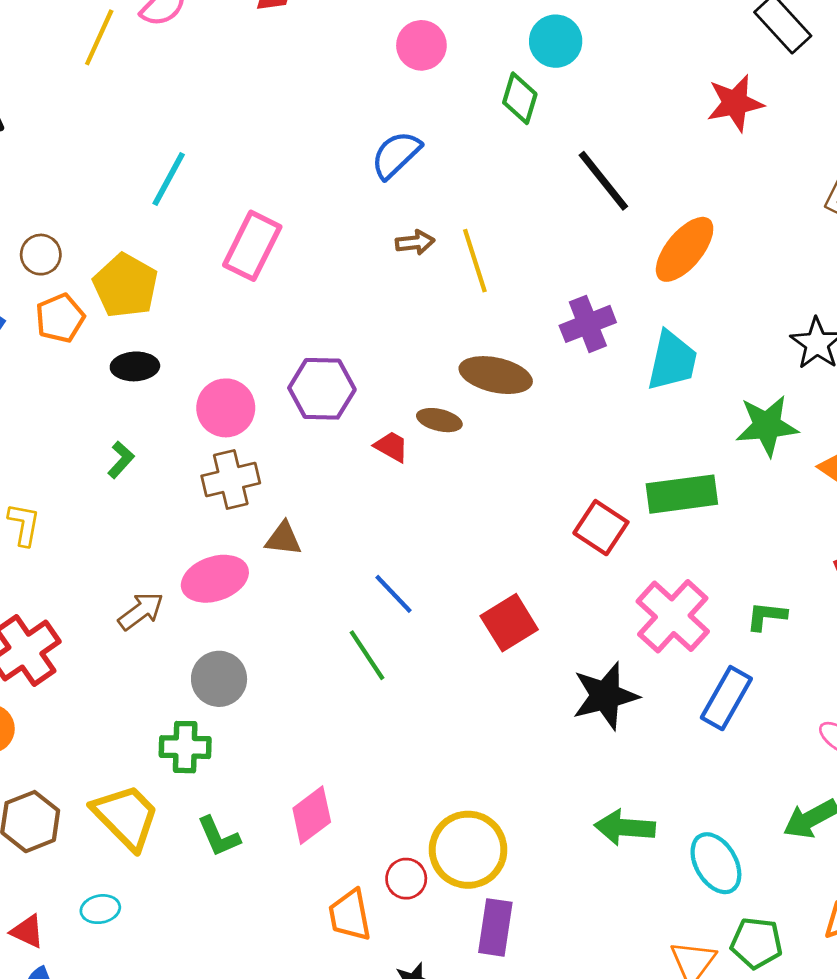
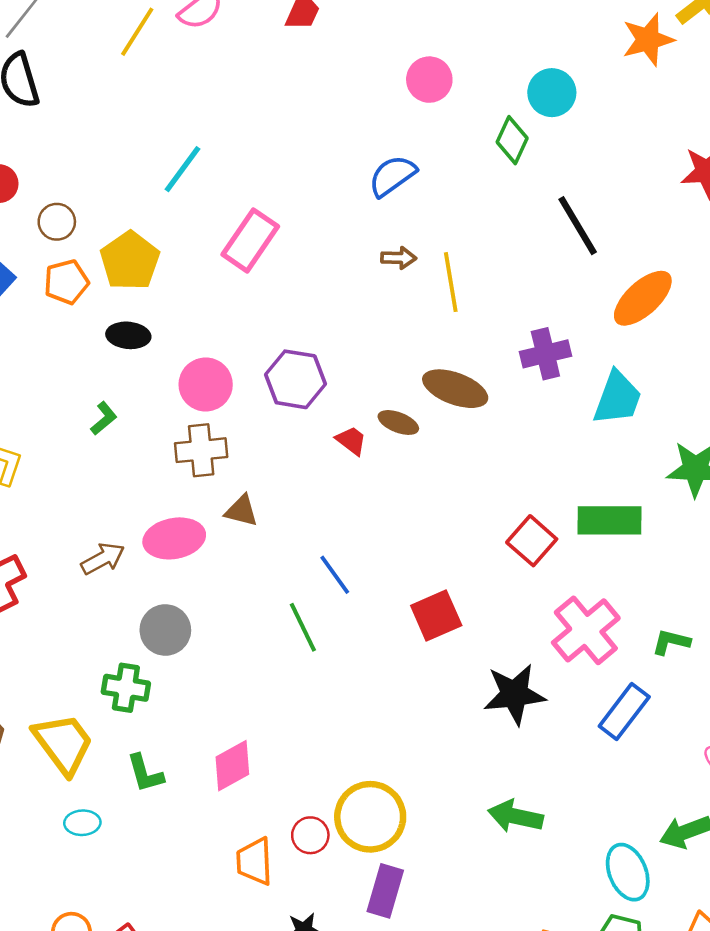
cyan ellipse: (716, 863) -> (628, 872), moved
cyan ellipse: (100, 909) -> (82, 823), moved

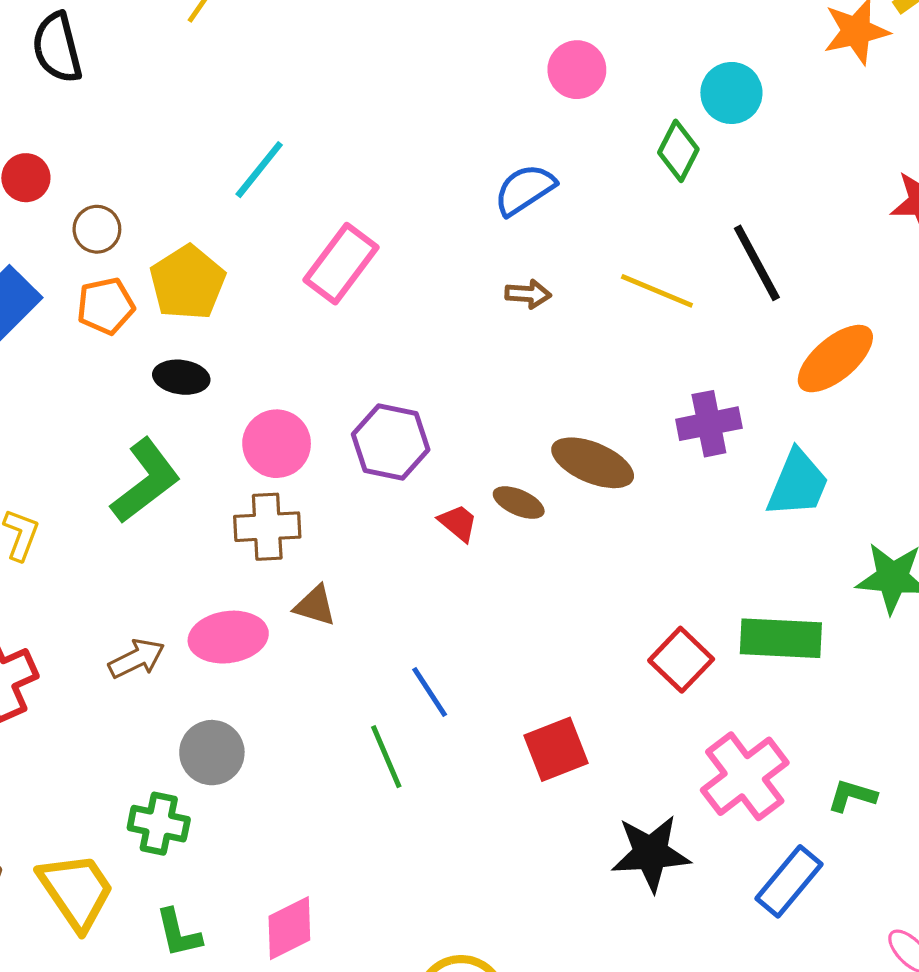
yellow line: (451, 282) -> (657, 291), moved, turned -60
green L-shape: (104, 418) -> (146, 481), size x2.0

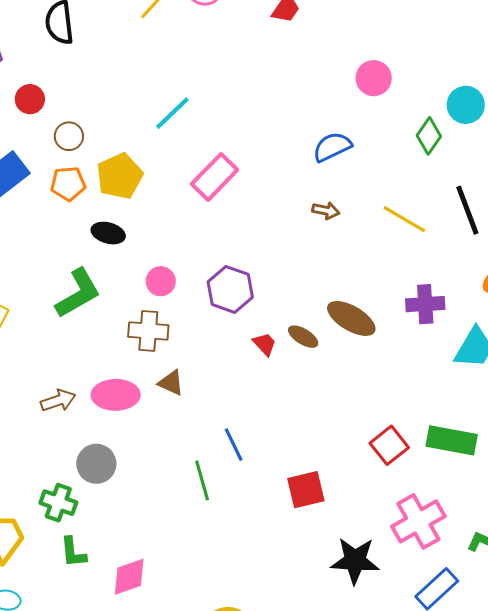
pink circle: (277, 444) -> (161, 281), size x0.7
green L-shape: (178, 933) -> (73, 552), moved

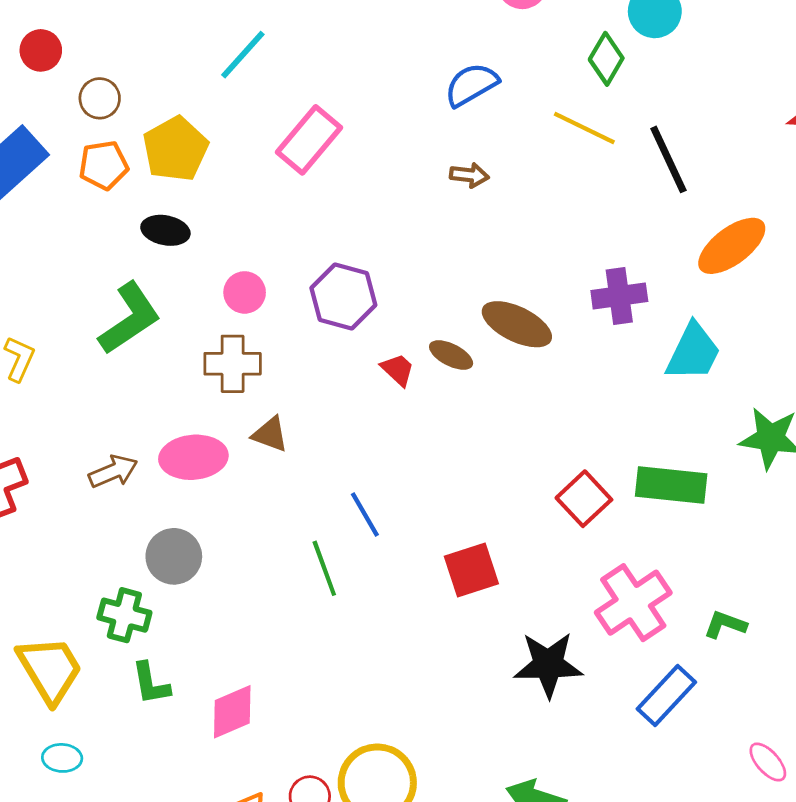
yellow line: (404, 219) -> (584, 128), moved

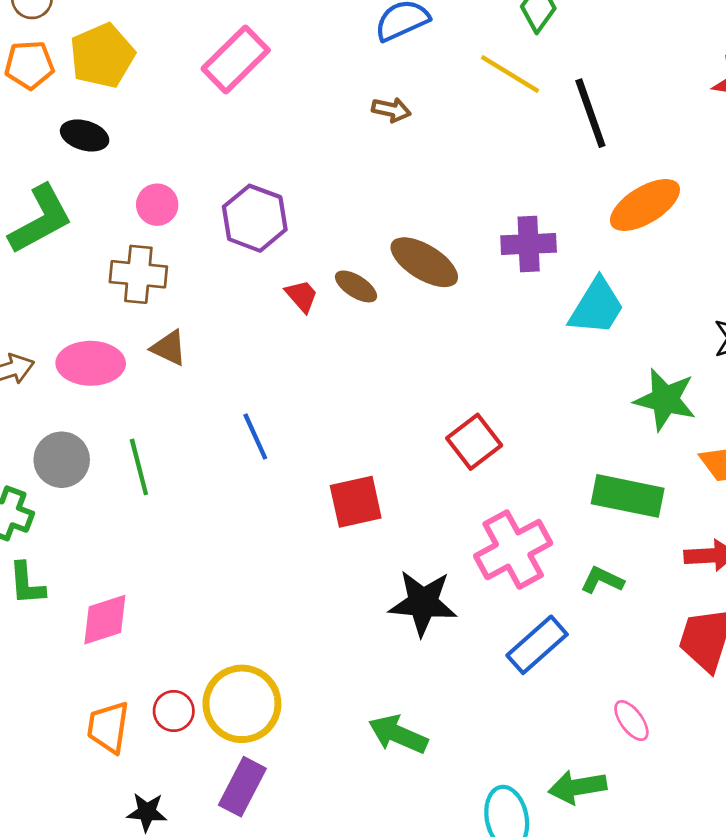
green rectangle: (671, 485) -> (628, 496), moved
green line: (324, 568) -> (139, 467), moved

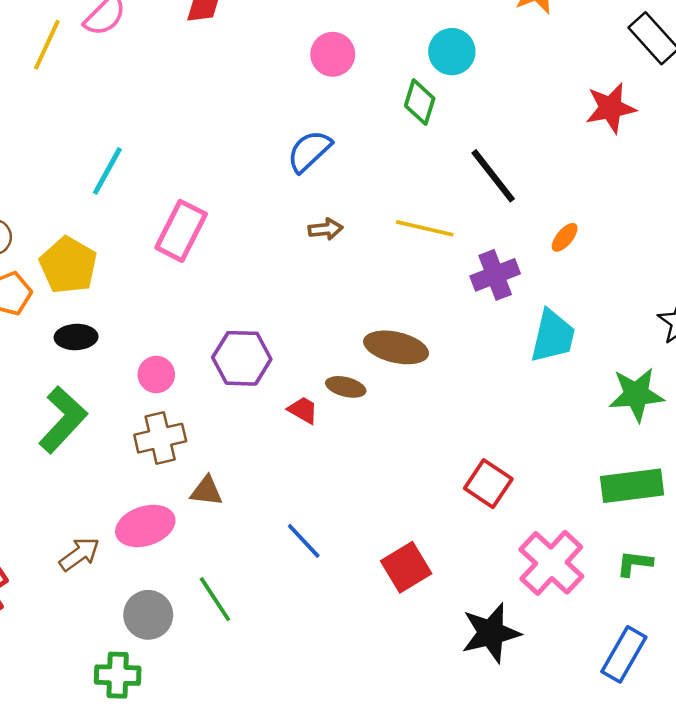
yellow line: (510, 74) -> (425, 228), moved
orange ellipse: (645, 205) -> (565, 237), size x0.5
purple cross: (529, 244) -> (495, 275), moved
blue rectangle: (537, 645) -> (624, 654), moved

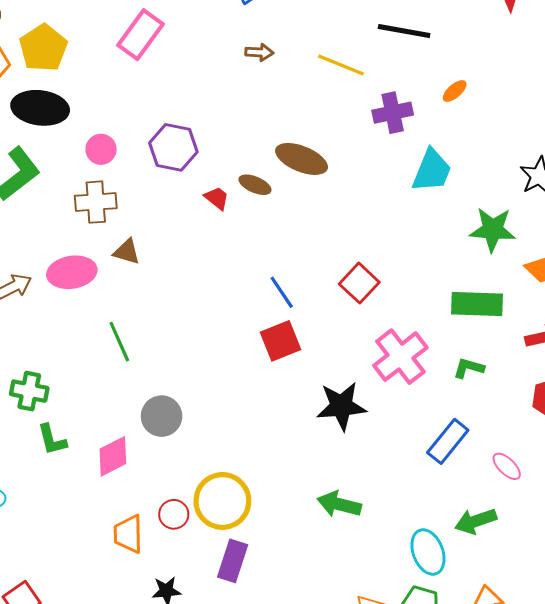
black line: (493, 176) -> (404, 31), turned -51
black ellipse: (76, 337) -> (40, 108), size x1.6
blue line: (304, 541) -> (282, 292), moved
gray circle: (148, 615) -> (162, 416), moved

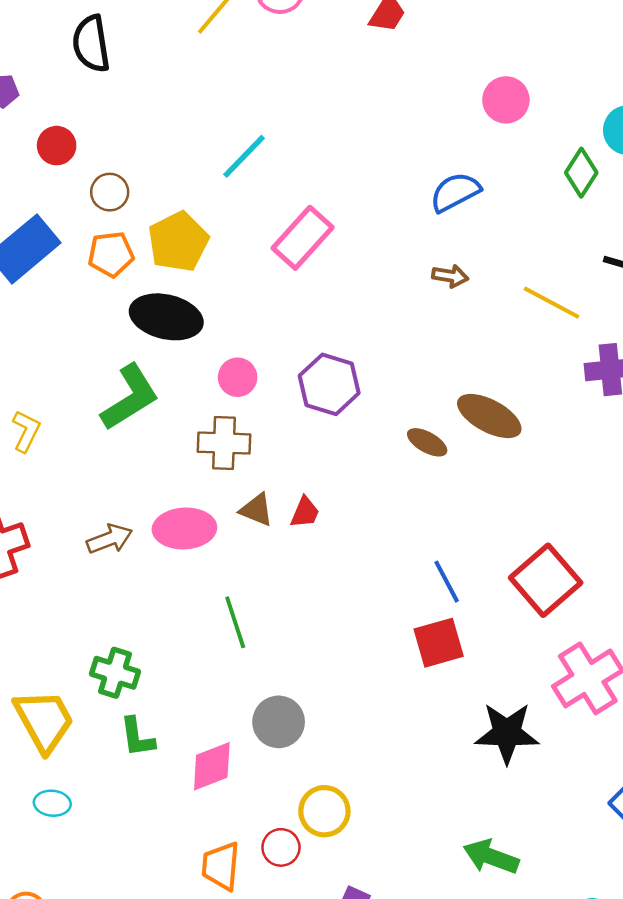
red trapezoid: (217, 198) -> (305, 512), moved, turned 68
red square: (359, 283) -> (546, 580), size x1.4
yellow circle: (222, 501) -> (324, 811), moved, size x0.7

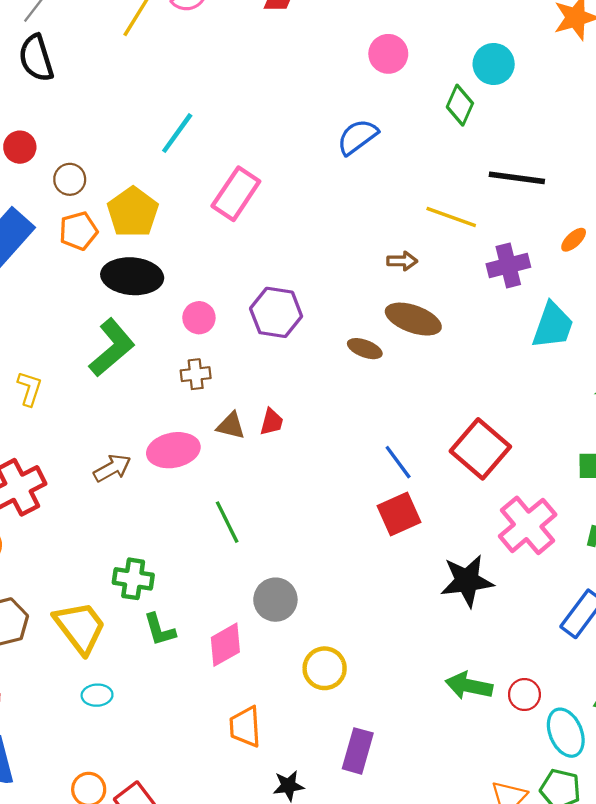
brown arrow: (450, 276) -> (402, 261), moved
brown cross: (224, 443) -> (196, 374), size x0.7
red circle: (281, 847) -> (524, 695), moved

